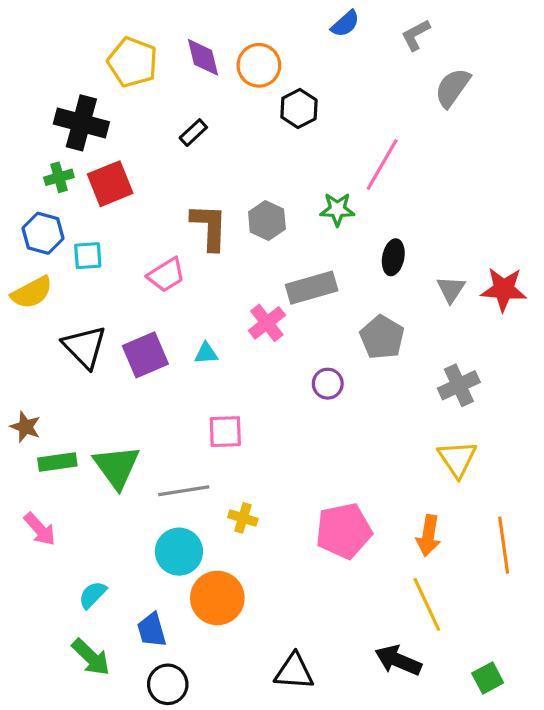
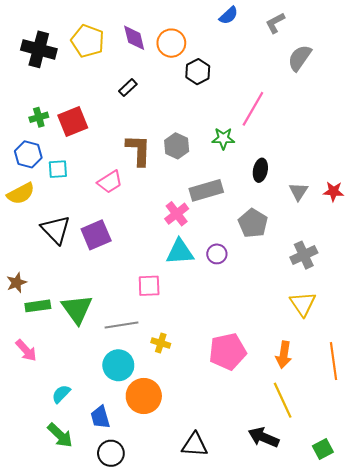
black cross: (81, 123) -> (39, 49), moved
red star: (504, 289) -> (333, 191), size x0.7
cyan triangle: (206, 353) -> (180, 252), moved, size x1.8
brown star: (25, 427) -> (17, 283), turned 30

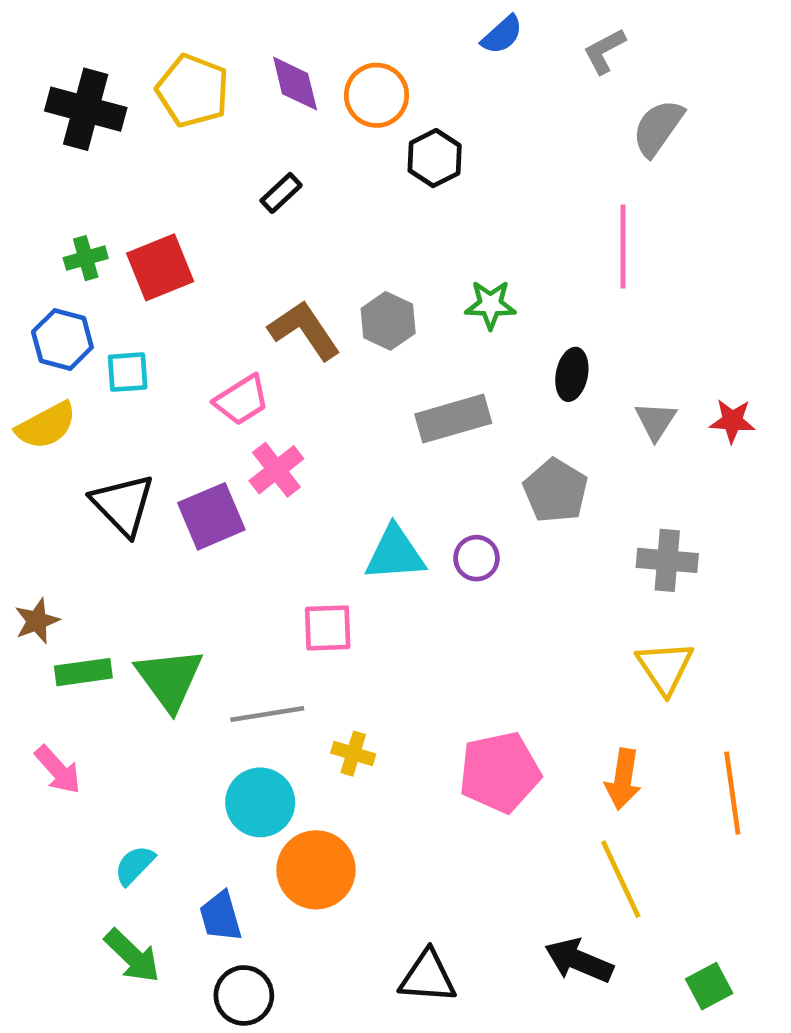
pink line: (253, 109) -> (623, 246), moved, turned -30
brown L-shape: (138, 150) -> (304, 330), turned -36
pink cross: (177, 214) -> (276, 470), moved
gray cross: (304, 255) -> (667, 560), turned 30

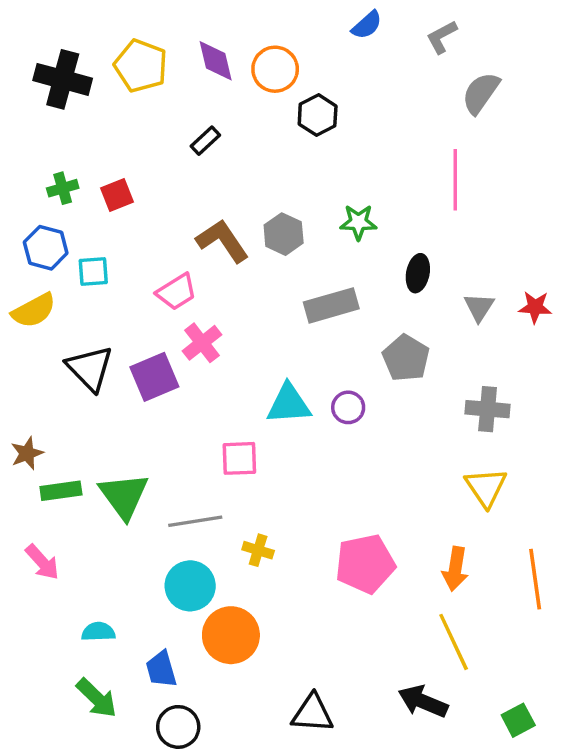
red square: (160, 267) -> (117, 195), size x0.7
cyan semicircle: (135, 865) -> (98, 632), turned 44

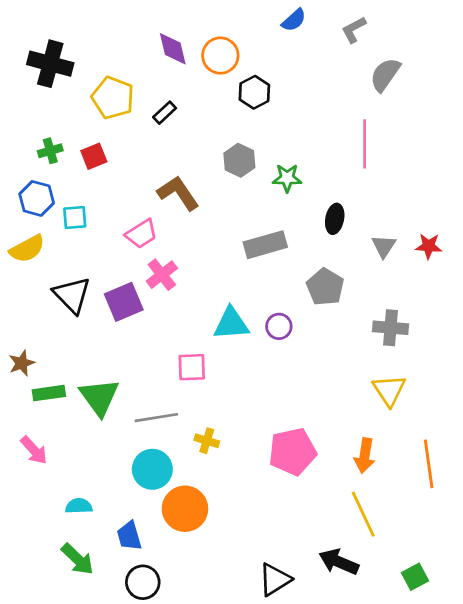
yellow pentagon: (141, 66) -> (113, 98), moved
gray hexagon: (284, 234) -> (239, 160), moved
black triangle: (312, 713) -> (275, 580), moved, turned -36

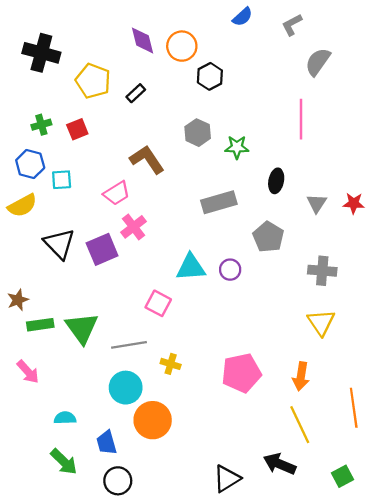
pink square: (192, 367) -> (158, 303), turned 30
orange line: (429, 464) -> (354, 408), moved

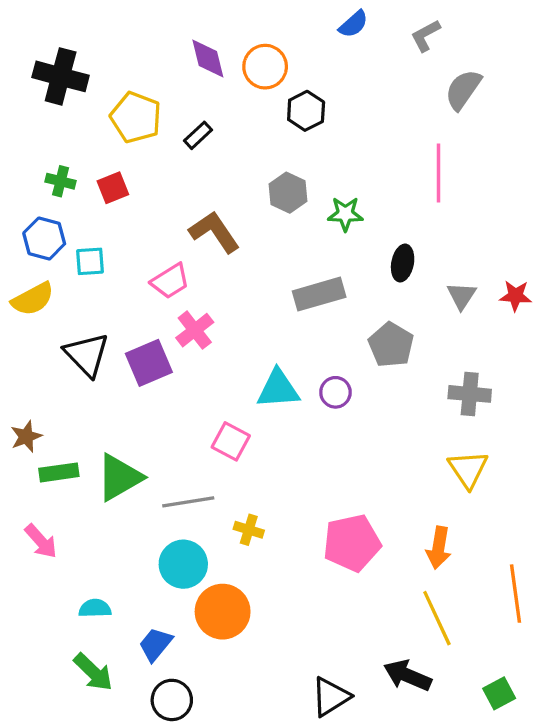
green cross: (41, 125) -> (61, 181), turned 30
green triangle: (82, 328) -> (119, 477), turned 36
blue trapezoid: (107, 443) -> (155, 644), turned 55

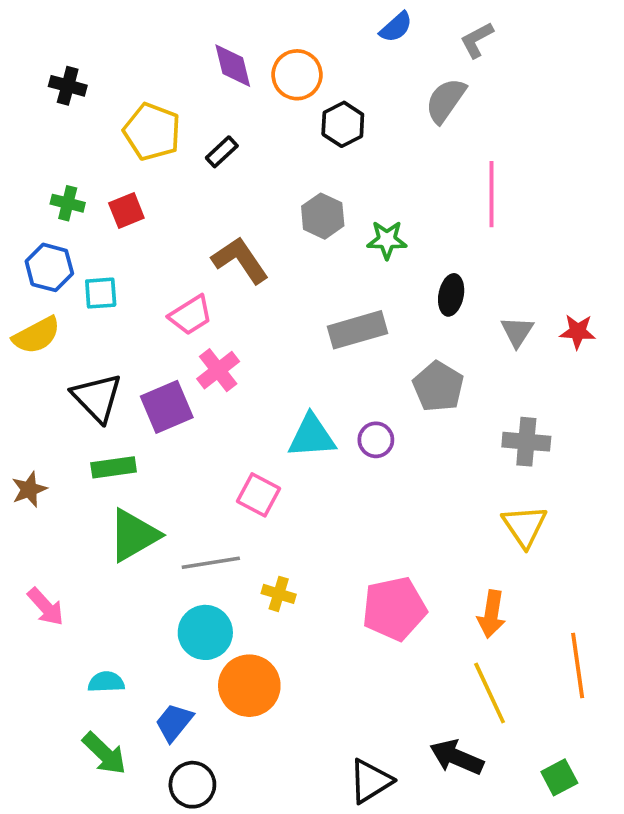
black cross: (61, 76) -> (68, 86), size x0.6
gray semicircle: (463, 90) -> (446, 100), moved
green rectangle: (59, 472) -> (114, 467), moved

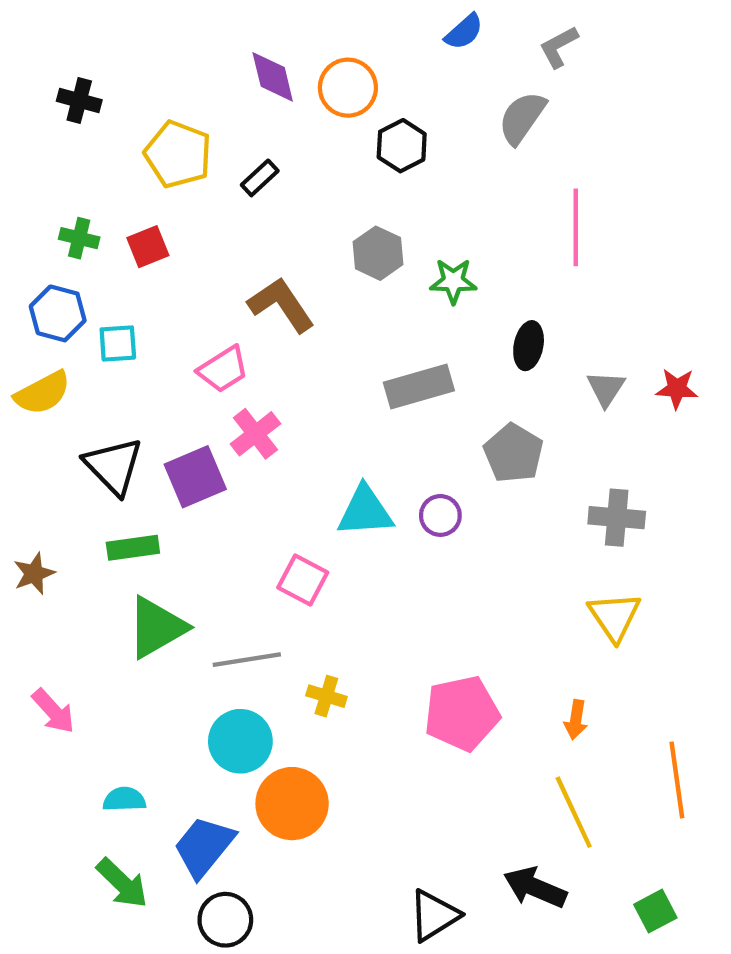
orange arrow: (491, 614) -> (576, 720), size x0.7
blue trapezoid: (174, 722) -> (204, 847), size x1.4

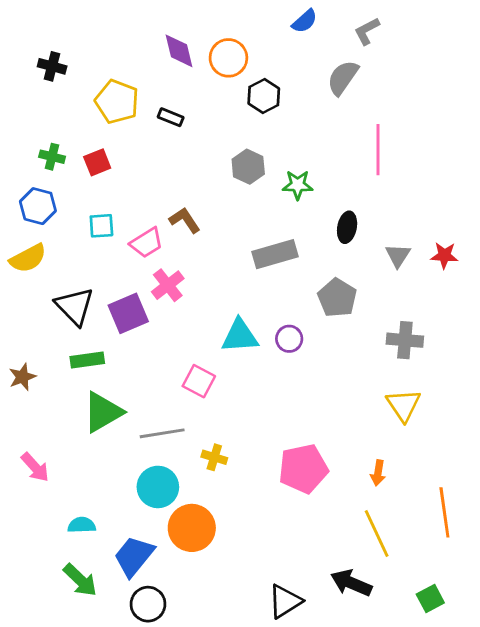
black rectangle: (260, 178) -> (171, 117), turned 65
brown L-shape: (281, 305) -> (185, 220), moved, size x0.7
cyan square: (118, 343) -> (101, 226), moved

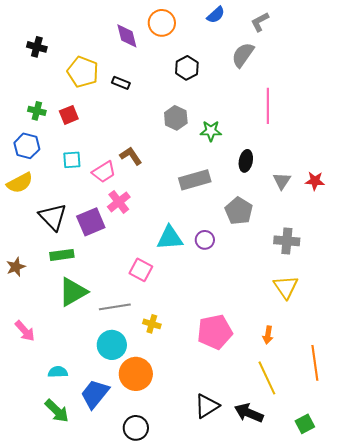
orange circle: (228, 58) -> (162, 23), moved
black triangle: (285, 601) -> (207, 406), moved
black circle: (148, 604) -> (136, 428), moved

